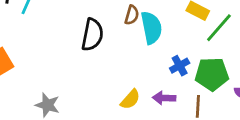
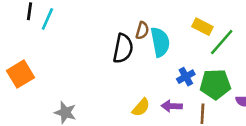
black semicircle: (92, 35) -> (123, 48), moved

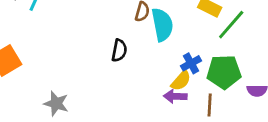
black semicircle: (123, 48) -> (119, 50), moved, size x0.7
yellow semicircle: (141, 107) -> (181, 81), moved

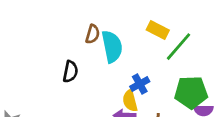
green pentagon: (224, 72) -> (191, 92), moved
yellow semicircle: (181, 81) -> (130, 101), turned 125

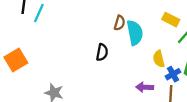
blue cross: (140, 84) -> (173, 74), moved
yellow semicircle: (130, 101) -> (159, 59), moved

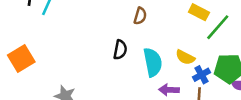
cyan semicircle: (135, 33) -> (153, 62), moved
yellow semicircle: (159, 59) -> (185, 57), turned -49

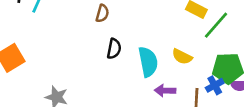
brown semicircle: (140, 16) -> (102, 13), moved
blue cross: (201, 75) -> (215, 85), moved

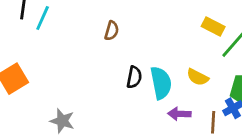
black semicircle: (114, 49) -> (134, 77), moved

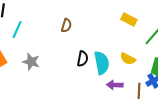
cyan line: (43, 18) -> (17, 30), moved
yellow rectangle: (213, 26) -> (129, 19), moved
gray star: (62, 121) -> (31, 62), moved

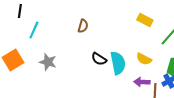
black semicircle: (83, 59) -> (99, 59), turned 112
purple arrow: (115, 85) -> (142, 82), moved

